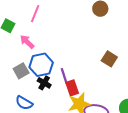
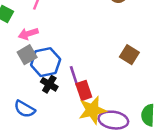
pink arrow: (27, 42) -> (28, 34), turned -63
gray square: (21, 71) -> (27, 55), moved

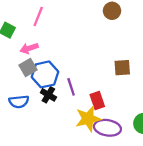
brown square: (129, 55) -> (122, 68), turned -36
red rectangle: (84, 90) -> (97, 101), moved
blue semicircle: (25, 109) -> (19, 102), moved, turned -36

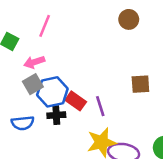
purple line: (71, 87) -> (100, 106), moved
black cross: (48, 95) -> (56, 115), turned -35
red rectangle: (97, 101) -> (76, 101), moved, turned -36

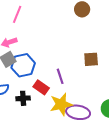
red rectangle: (76, 101) -> (41, 87), moved
black cross: (56, 115) -> (23, 98), moved

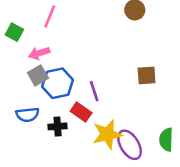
purple line: (60, 76) -> (94, 91), moved
purple ellipse: (78, 112) -> (130, 145), turned 50

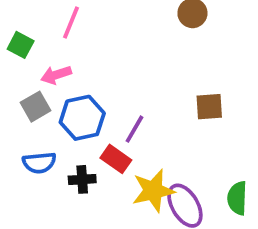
gray square: (38, 75) -> (36, 107), moved
purple line: (94, 91) -> (135, 129), turned 48

